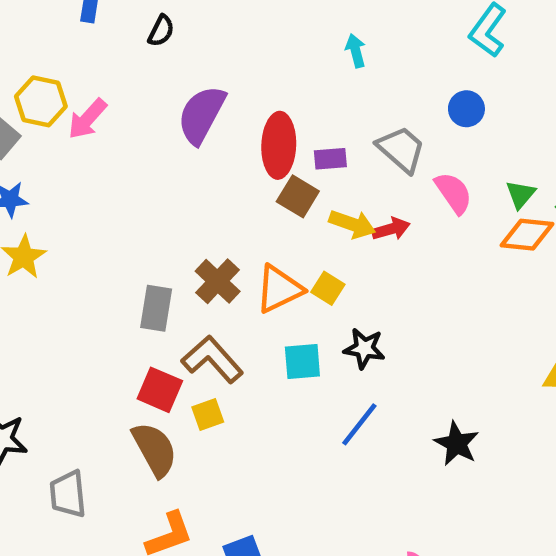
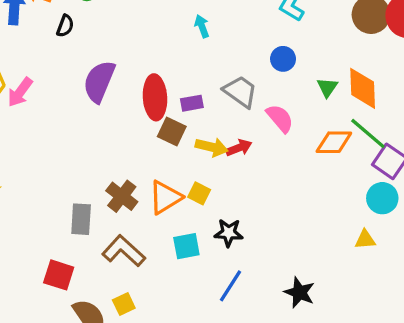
green triangle: (521, 194) -> (327, 87), moved
red square: (160, 390) -> (59, 275), moved
yellow square: (208, 414) -> (124, 304), moved

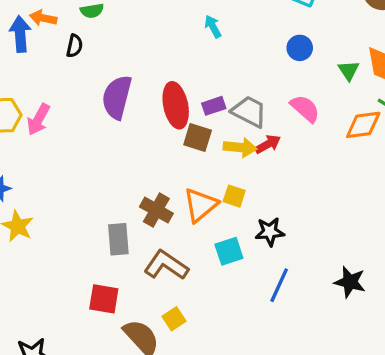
gray trapezoid: (240, 92) -> (249, 112), moved

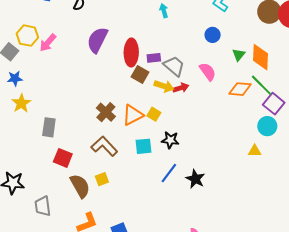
gray rectangle: (118, 239) -> (49, 127), moved
black star: (350, 282) -> (195, 179), moved

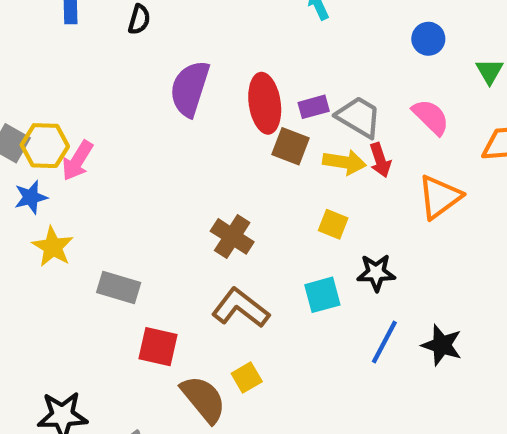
yellow hexagon: (27, 36) -> (45, 146), moved
pink arrow: (48, 43) -> (77, 161), moved
red arrow: (181, 88) -> (380, 160), turned 98
orange triangle: (133, 115) -> (440, 197), moved
gray rectangle: (49, 127) -> (119, 287), turned -72

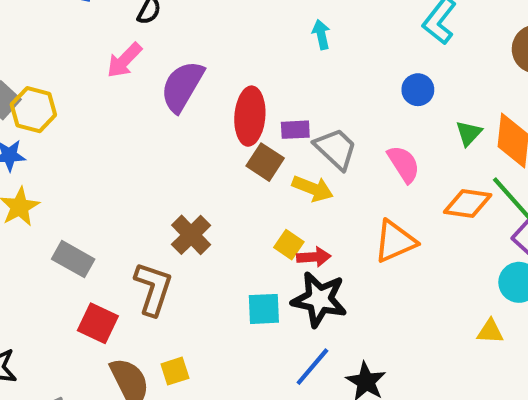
red arrow: (380, 160) -> (314, 257), moved, turned -88
pink arrow: (77, 161) -> (124, 60), moved
black star: (376, 273) -> (319, 299), size x1.5
brown L-shape: (241, 308) -> (153, 289), moved, turned 58

